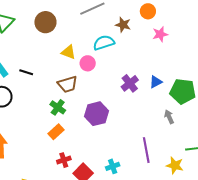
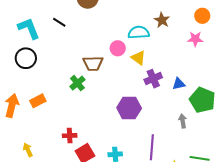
orange circle: (148, 11) -> (202, 16), moved
yellow triangle: (68, 52) -> (138, 58), moved
black line: (26, 72) -> (59, 22), moved
purple hexagon: (96, 114) -> (129, 108), moved
orange rectangle: (56, 132) -> (38, 101), moved

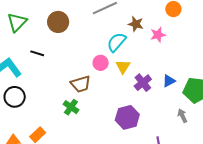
cyan semicircle: (139, 33) -> (116, 42), turned -30
pink star: (195, 39) -> (158, 35), moved
yellow triangle: (138, 58) -> (123, 67), turned 42

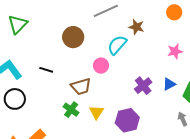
brown circle: (58, 22) -> (73, 37), moved
pink star: (158, 35) -> (175, 51), moved
black line: (37, 53) -> (46, 70), moved
yellow triangle: (123, 67) -> (96, 112), moved

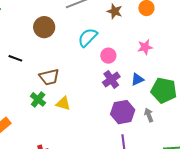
brown star: (136, 27) -> (115, 11), moved
pink circle: (101, 66) -> (108, 56), moved
yellow triangle: (96, 112) -> (63, 103), turned -49
purple hexagon: (127, 120) -> (123, 112), moved

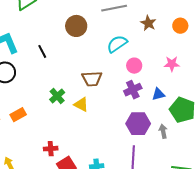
black line: (15, 58) -> (42, 51), turned 32
brown trapezoid: (49, 77) -> (92, 79), moved

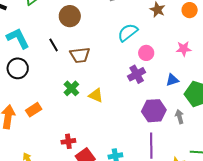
brown circle: (76, 26) -> (70, 16), moved
brown trapezoid: (92, 79) -> (80, 55), moved
purple cross: (133, 90) -> (137, 74), moved

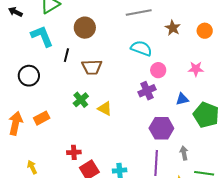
cyan semicircle: (128, 32) -> (141, 48), turned 55
cyan L-shape: (18, 38) -> (42, 36), moved
black line: (54, 45) -> (66, 55), turned 40
gray arrow: (180, 117) -> (184, 153), moved

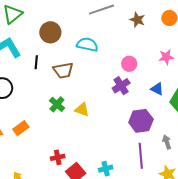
cyan semicircle: (141, 48) -> (87, 45), moved
blue triangle: (182, 99) -> (157, 89), turned 48

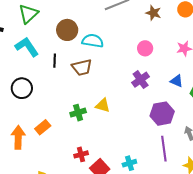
cyan semicircle: (87, 45) -> (93, 41), moved
pink circle: (129, 64) -> (145, 48), moved
green cross: (57, 104) -> (78, 113), moved, turned 35

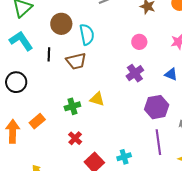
cyan semicircle: (93, 41) -> (87, 35), turned 70
red cross: (81, 154) -> (75, 138), moved, turned -32

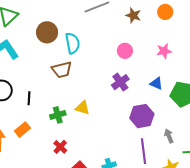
black line: (49, 54) -> (29, 98), moved

